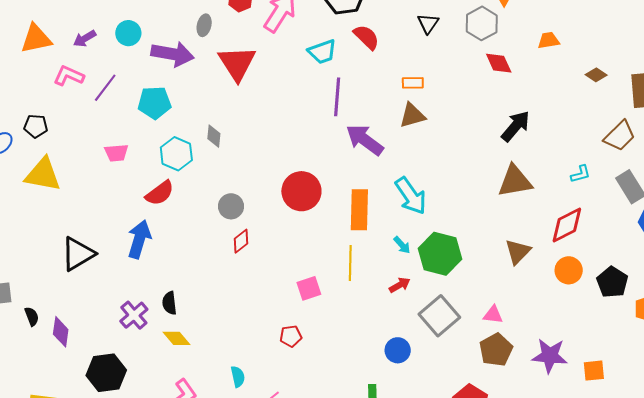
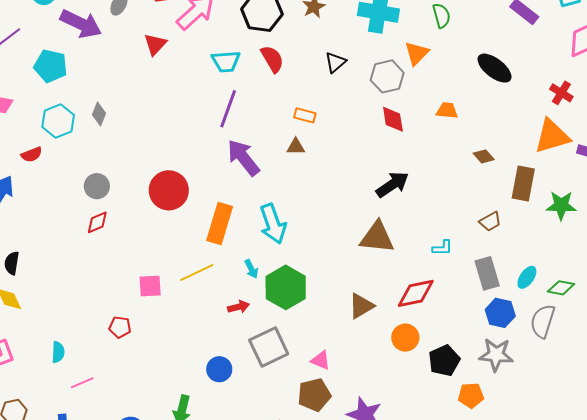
red triangle: (237, 63) -> (155, 44), moved, size x0.6
brown triangle: (412, 115) -> (296, 147), size x0.7
brown trapezoid: (620, 136) -> (490, 221), size x0.7
red semicircle: (160, 193) -> (32, 155), size x0.7
yellow line: (350, 263) -> (197, 273), turned 48

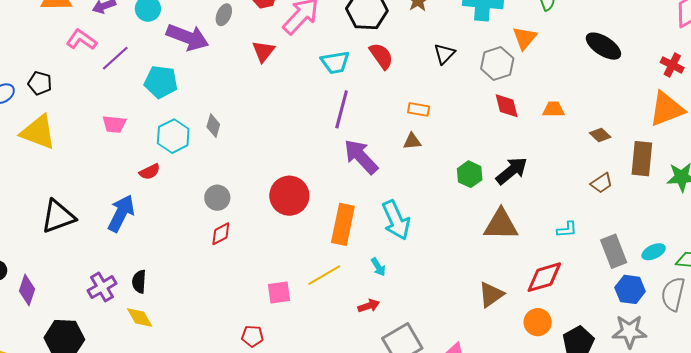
orange trapezoid: (447, 111) -> (554, 109), moved
brown trapezoid: (490, 221) -> (602, 183), moved
cyan ellipse: (527, 277) -> (654, 252), turned 35
green hexagon: (286, 287) -> (470, 174), moved, size x0.6

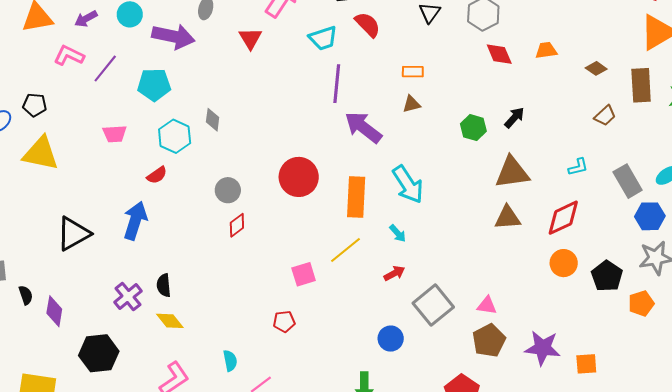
black arrow: (512, 171) -> (514, 118), size x0.7
brown triangle: (491, 294) -> (508, 218), moved, turned 40

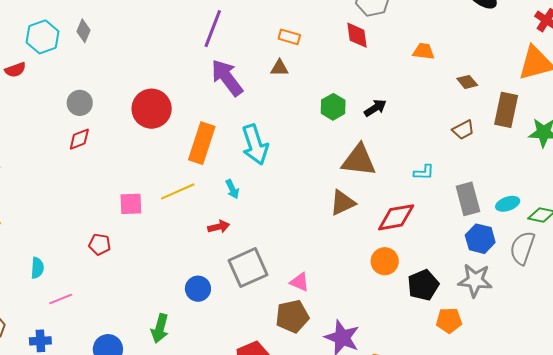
red diamond: (499, 54) -> (357, 35), moved
brown triangle: (508, 218) -> (343, 203), turned -36

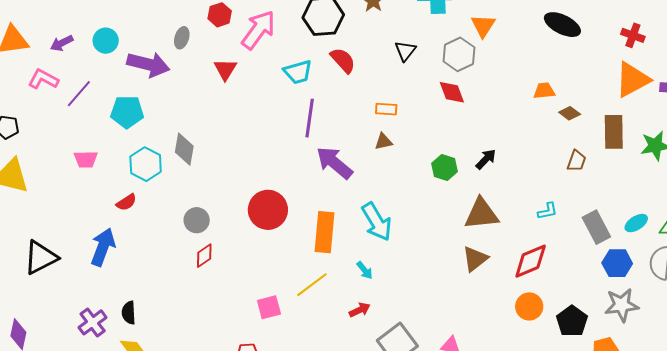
gray diamond: (84, 31) -> (184, 149), size x1.4
orange trapezoid: (424, 51) -> (544, 91), moved
brown trapezoid: (463, 130) -> (577, 161), turned -30

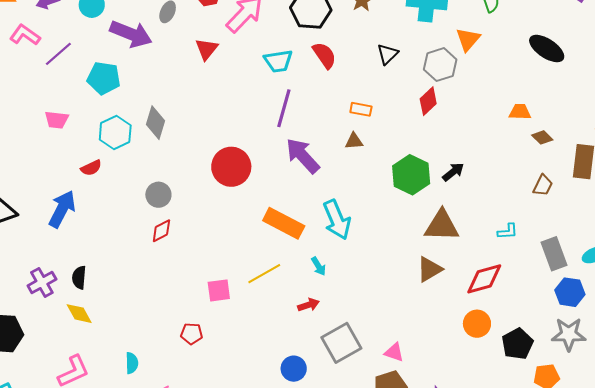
red diamond: (452, 92) -> (428, 101), turned 60
green hexagon: (444, 167) -> (411, 175), size x1.5
red circle: (268, 210) -> (231, 167), moved
orange rectangle: (324, 232) -> (284, 223), turned -75

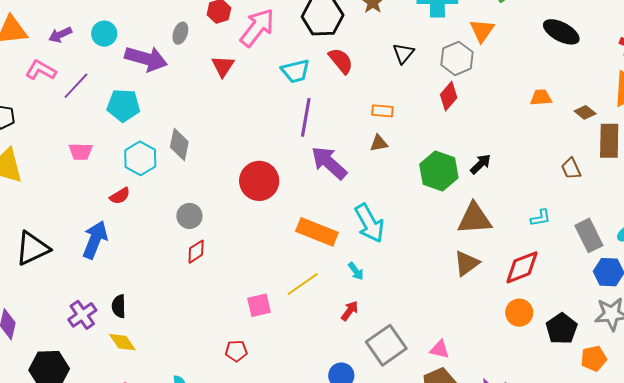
brown diamond: (542, 137) -> (585, 112), moved
brown trapezoid: (543, 185) -> (571, 169), turned 135
red arrow: (308, 305) -> (350, 311), turned -30

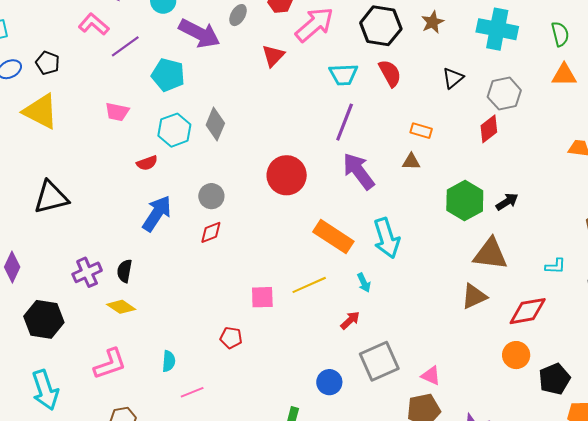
orange triangle: (482, 31) -> (564, 75), moved, turned 44
blue arrow: (95, 240) -> (157, 214), moved
yellow diamond: (122, 342) -> (121, 307), turned -32

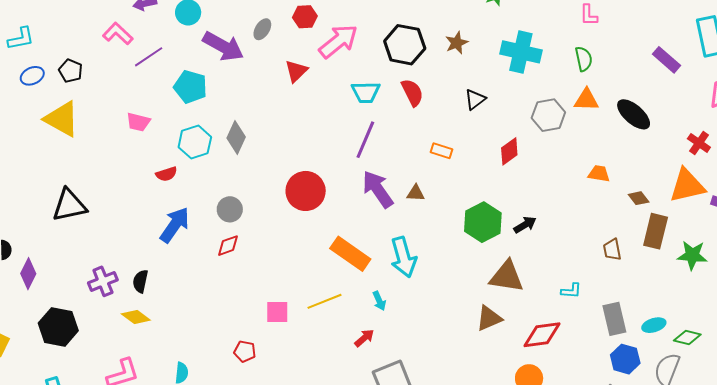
gray hexagon: (504, 94) -> (548, 115), moved
brown triangle: (411, 162) -> (416, 193), moved

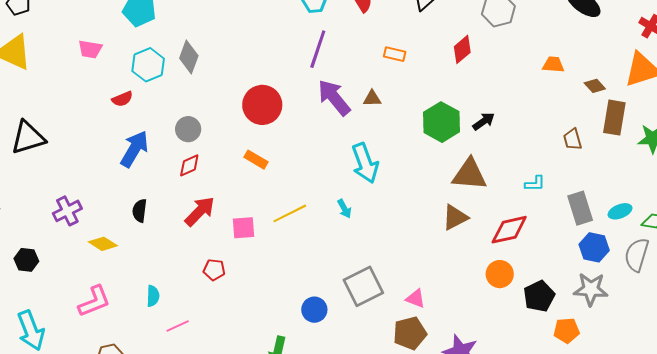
orange rectangle: (350, 254) -> (256, 160), moved, size x0.6
black semicircle: (140, 281) -> (140, 211), moved
black hexagon: (58, 327) -> (26, 260), size x0.6
red arrow: (364, 338) -> (200, 211), moved, size x1.6

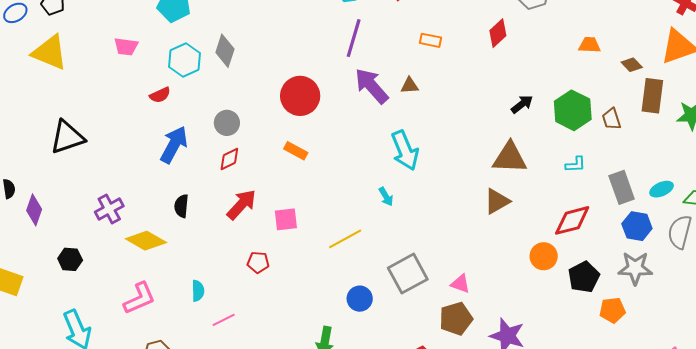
green hexagon: (441, 122) -> (573, 110), moved
yellow line: (290, 213) -> (345, 239), moved
red diamond: (509, 230) -> (572, 220), moved
yellow diamond: (103, 244) -> (146, 241), size x1.4

